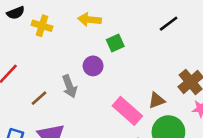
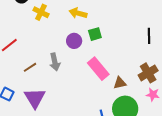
black line: (169, 24) -> (149, 36), moved, turned -63
purple circle: (93, 66) -> (74, 41), moved
pink rectangle: (127, 111) -> (98, 69), moved

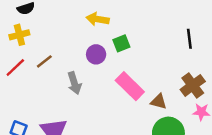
yellow cross: (41, 12) -> (19, 35), moved, turned -35
brown line: (30, 67) -> (44, 61), moved
brown triangle: (120, 83) -> (159, 102), turned 32

